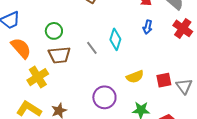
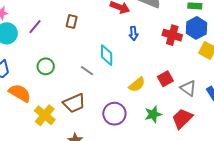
red cross: (183, 28) -> (172, 35), moved
brown trapezoid: (59, 55) -> (74, 103), moved
gray triangle: (184, 86) -> (188, 88), moved

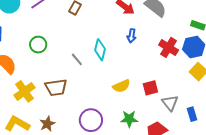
purple circle: (114, 114) -> (91, 120), moved

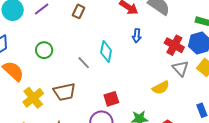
yellow semicircle: (121, 86) -> (161, 88), moved
red square: (150, 88) -> (111, 99), moved
gray triangle: (170, 103) -> (180, 68), moved

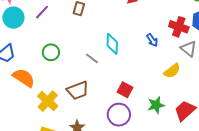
blue arrow: (137, 36) -> (152, 40), moved, turned -32
red square: (111, 99) -> (125, 90), turned -35

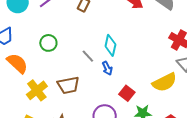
blue arrow: (152, 40) -> (107, 68), moved
yellow semicircle: (172, 71) -> (165, 82), size x1.4
red square: (125, 90) -> (127, 93), moved

